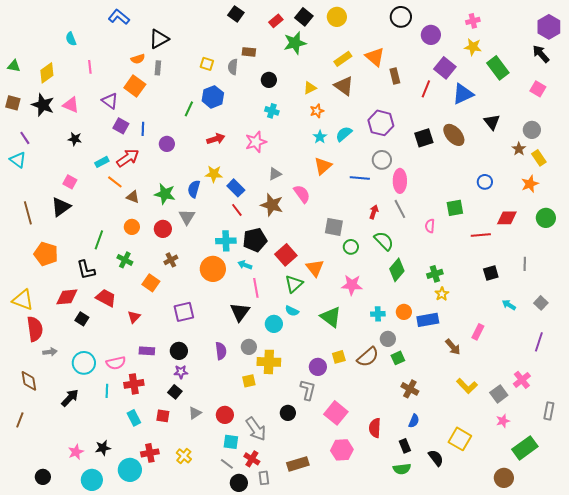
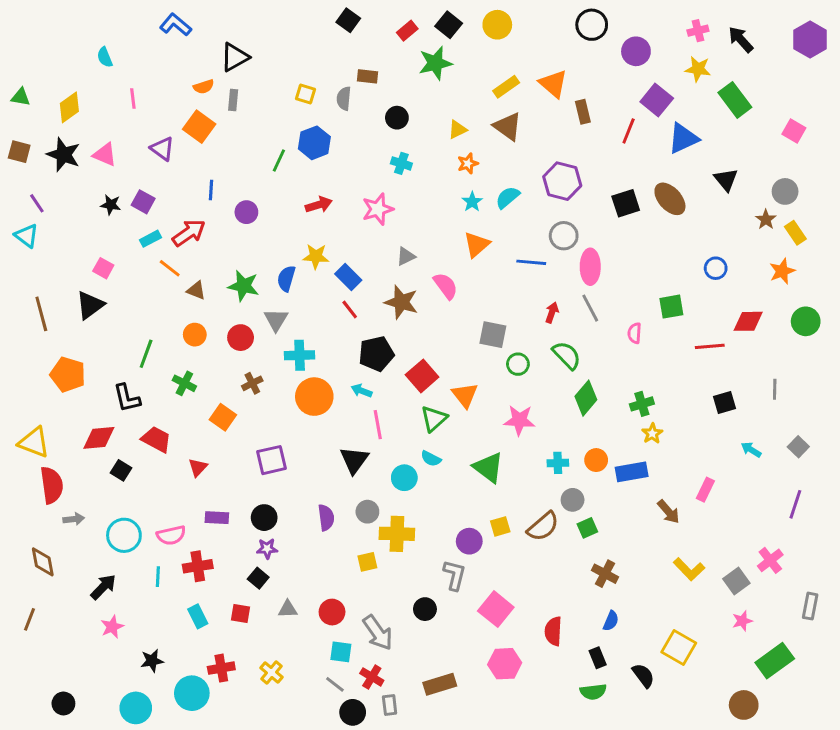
black arrow: (541, 54) -> (741, 39), moved
purple square: (121, 126) -> (143, 202), moved
cyan cross: (226, 241) -> (300, 355), moved
gray triangle: (195, 413) -> (288, 609), turned 32
pink star: (76, 452) -> (112, 627), moved

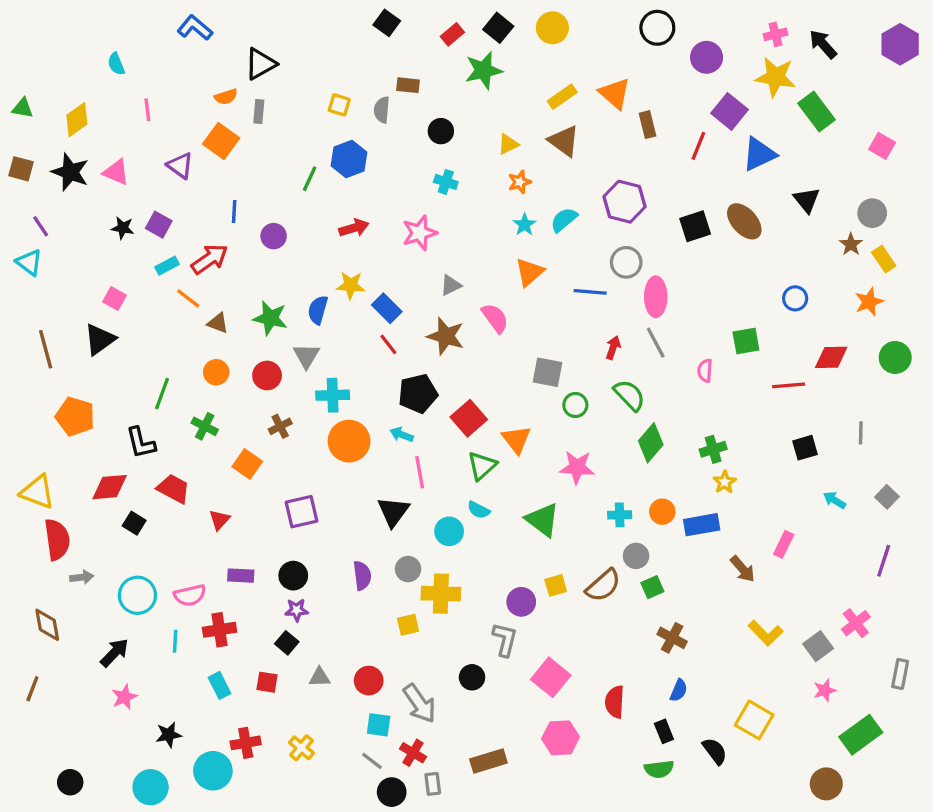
yellow star: (698, 69) -> (775, 77), size x1.4

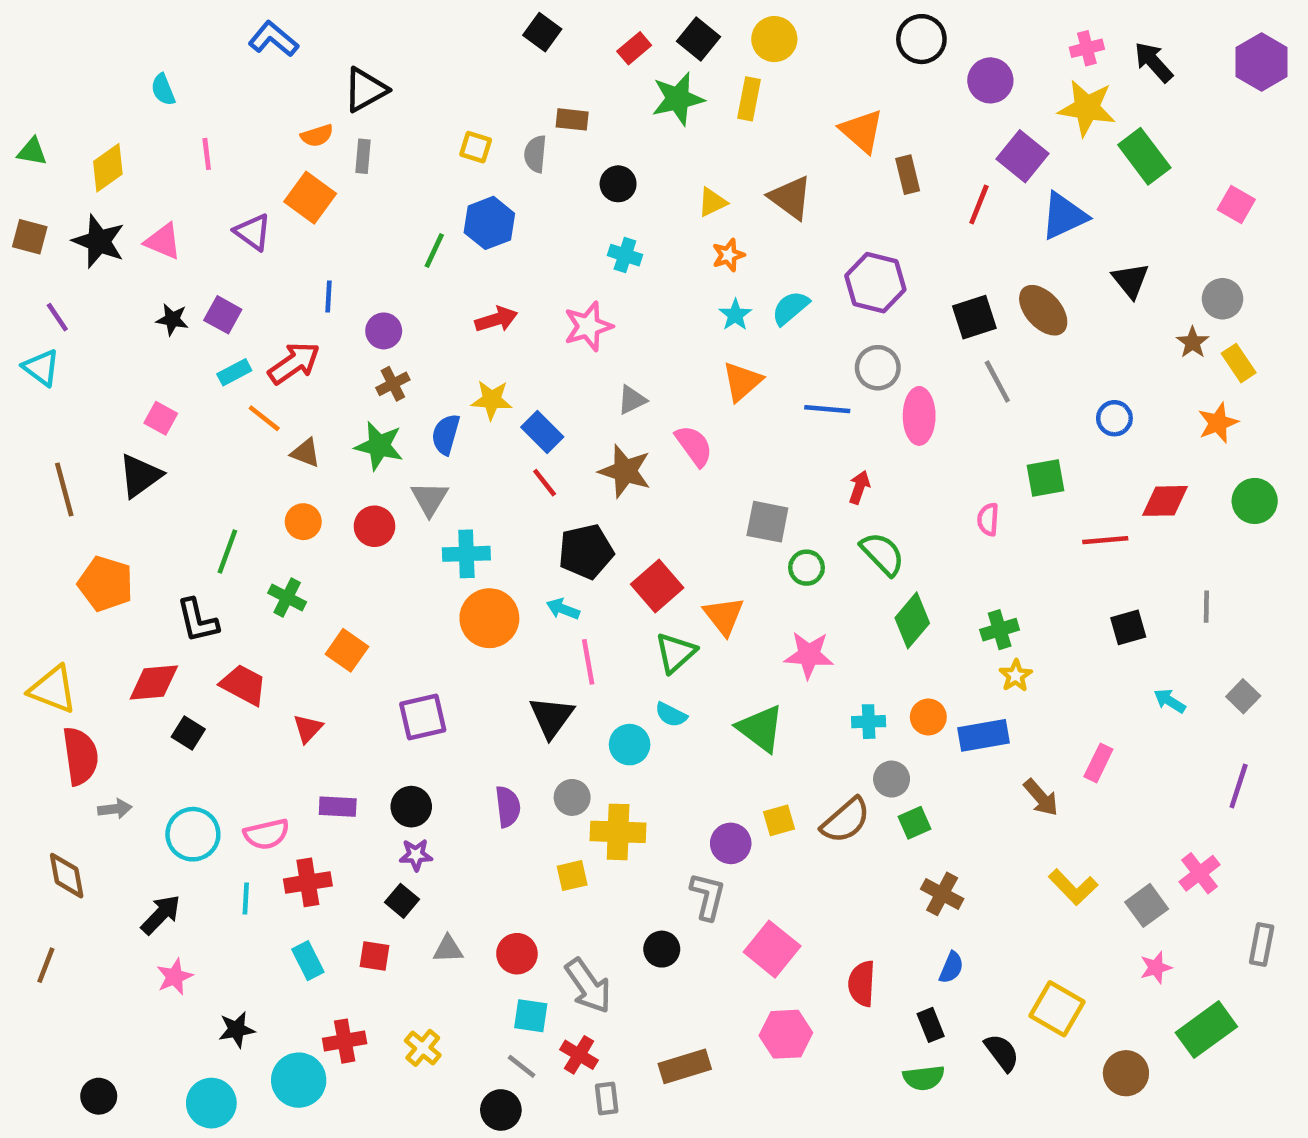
yellow rectangle: (562, 97) -> (749, 99), moved, turned -44
gray line: (656, 343) -> (997, 381), moved
brown cross: (280, 426) -> (393, 384), moved
brown circle: (826, 784) -> (1126, 1073), moved
black circle: (392, 792) -> (501, 1110), moved

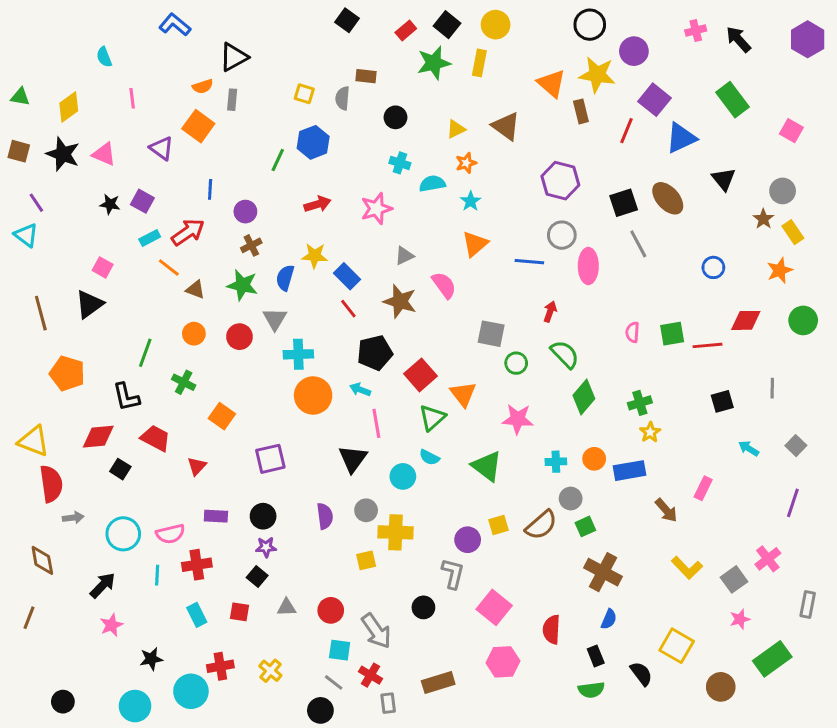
yellow star: (1087, 108) -> (597, 75), moved
cyan semicircle: (790, 308) -> (432, 184), moved, turned 30
green square: (1046, 478) -> (672, 334), moved
brown cross: (942, 894) -> (603, 572), size x1.4

